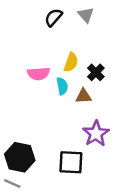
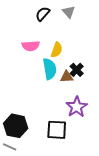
black cross: (96, 72) -> (77, 70), moved
pink semicircle: (38, 74) -> (31, 46), moved
cyan semicircle: (62, 86) -> (50, 69), size x1.5

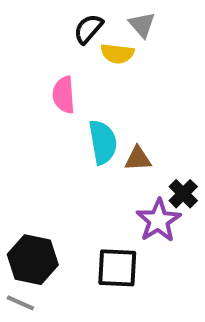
pink semicircle: (31, 46) -> (64, 95), turned 90
yellow semicircle: (57, 50) -> (117, 54), moved, turned 77
black cross: (77, 70) -> (183, 194), moved

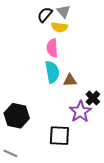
gray triangle: (142, 25) -> (64, 11), moved
pink semicircle: (64, 95) -> (52, 48), moved
black hexagon: (33, 260) -> (17, 116), moved

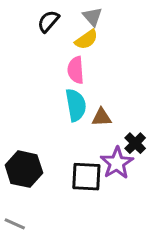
black semicircle: (45, 15) -> (48, 21), moved
yellow semicircle: (59, 27) -> (86, 40), turned -42
black square: (59, 136) -> (86, 177), moved

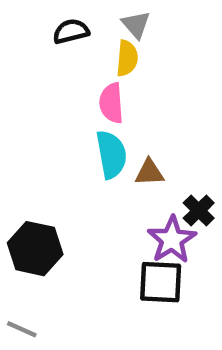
black semicircle: (48, 21) -> (71, 31), turned 35
yellow semicircle: (86, 40) -> (127, 58), turned -50
black square: (86, 177) -> (161, 282), moved

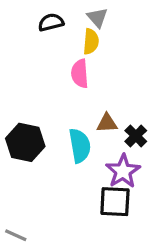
cyan semicircle: (111, 155) -> (80, 146), moved
black cross: (199, 211) -> (136, 136), moved
black hexagon: (35, 249) -> (25, 142), moved

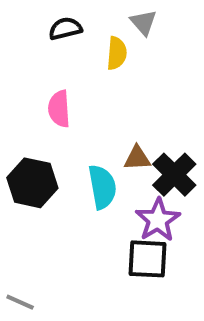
gray triangle: (97, 18) -> (143, 22), moved
pink semicircle: (80, 74) -> (59, 109), moved
black cross: (136, 136) -> (174, 175), size x1.5

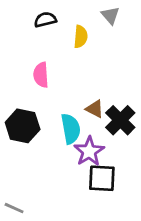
gray triangle: (143, 22) -> (110, 15), moved
brown triangle: (137, 158) -> (95, 109), turned 30
purple star: (158, 220) -> (89, 151), moved

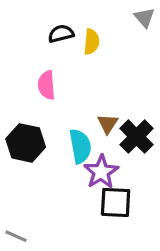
gray triangle: (110, 15) -> (145, 18), moved
black semicircle: (45, 20) -> (61, 34), moved
brown triangle: (95, 109) -> (108, 124), turned 36

